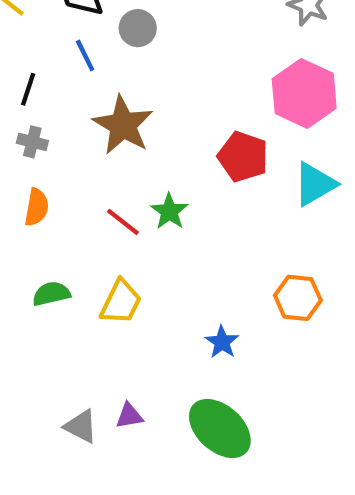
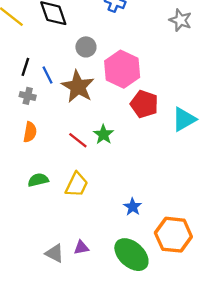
gray circle: (138, 28) -> (86, 47), moved
blue line: (85, 56) -> (47, 75), moved
pink hexagon: (304, 93) -> (122, 69), moved
orange hexagon: (298, 298) -> (173, 235), moved, size x1.4

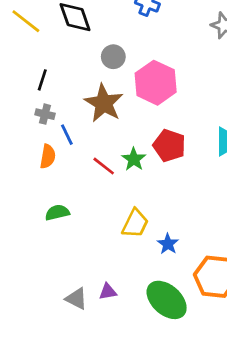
blue line: (47, 75) -> (67, 135), moved
red pentagon: (144, 104) -> (169, 146), moved
yellow trapezoid: (77, 185) -> (135, 223), moved

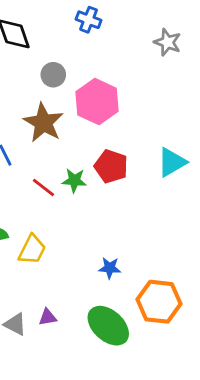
green star: (134, 159) -> (74, 180), turned -30
yellow trapezoid: (135, 223) -> (32, 250), moved
blue star: (168, 244) -> (110, 268), turned -30

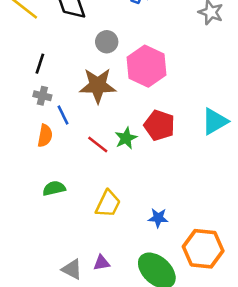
brown star: (43, 123) -> (98, 85), turned -30
green star: (74, 180) -> (126, 138), turned -30
yellow trapezoid: (32, 250) -> (108, 204), moved

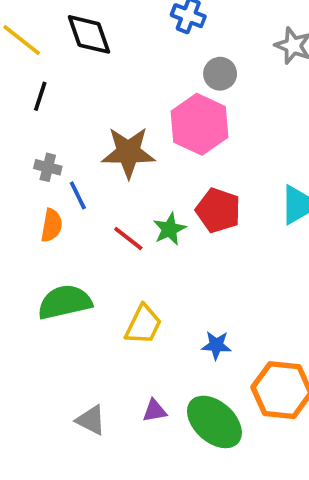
gray circle: (107, 42) -> (220, 74), moved
black line: (40, 64) -> (40, 96), moved
green semicircle: (54, 188) -> (65, 302), size x1.6
purple triangle: (102, 263) -> (155, 411), moved

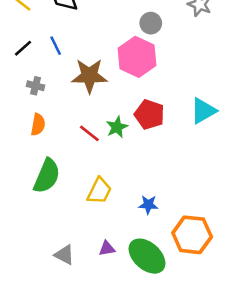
black line: (40, 96) -> (23, 48), moved, turned 30
blue line: (78, 195) -> (56, 46), moved
green semicircle: (65, 302) -> (47, 176), turned 126

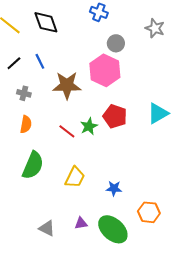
orange hexagon: (192, 235) -> (149, 212), size x0.7

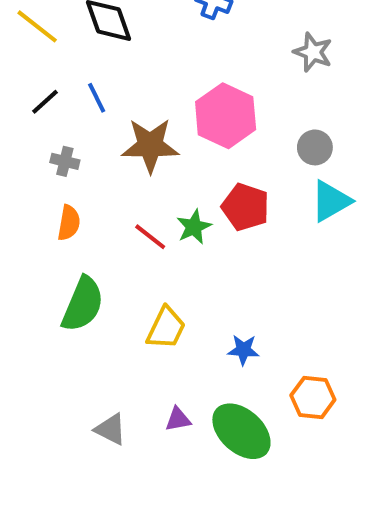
gray star: (155, 28) -> (313, 52), moved
gray circle: (116, 43) -> (315, 147), moved

